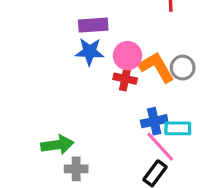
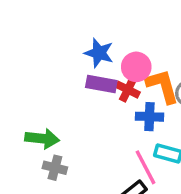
purple rectangle: (93, 25) -> (101, 84), moved
blue cross: (154, 121) -> (149, 117), moved

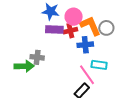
red cross: (128, 90) -> (70, 31), turned -32
gray cross: (55, 168) -> (37, 57), moved

